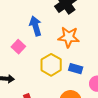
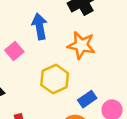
blue rectangle: (76, 69) -> (87, 99), moved, turned -56

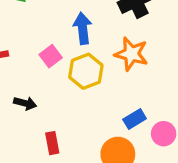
yellow hexagon: (55, 79) -> (86, 71), moved

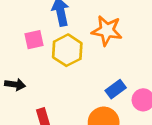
pink square: (51, 56) -> (34, 40), turned 30

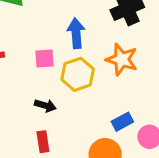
black arrow: (15, 85) -> (45, 106), moved

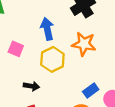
pink square: (45, 59) -> (16, 49), moved, turned 35

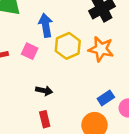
blue arrow: (47, 29) -> (46, 25), moved
yellow hexagon: (52, 59) -> (68, 46), moved

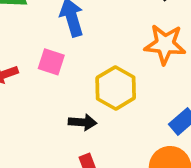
yellow hexagon: (68, 46) -> (116, 88), moved

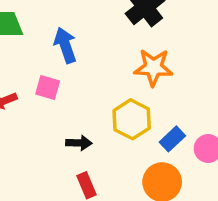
yellow hexagon: (116, 88) -> (132, 119), moved

